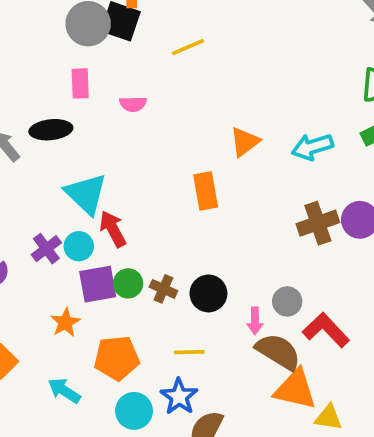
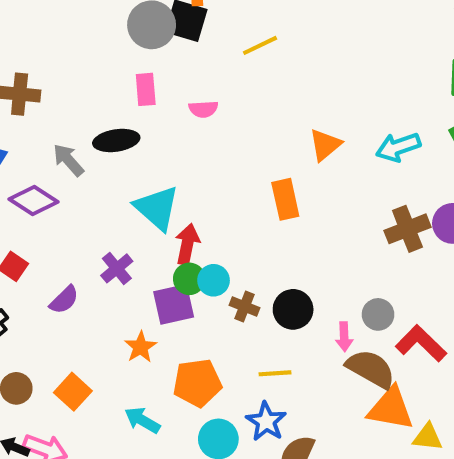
red arrow: (113, 229) -> (187, 244), turned 42
cyan circle: (79, 246) -> (214, 280), moved
green circle: (128, 283) -> (189, 279), moved

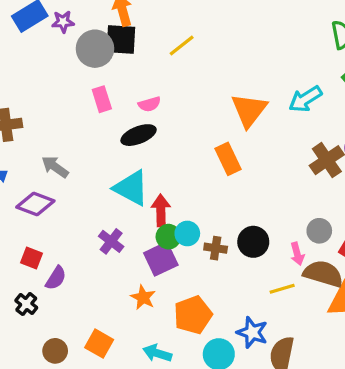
black ellipse: (116, 140) -> (139, 135), moved
orange triangle: (325, 145) -> (249, 110), size x1.4
purple semicircle: (64, 300) -> (56, 278), moved
yellow line: (275, 373) -> (282, 289), moved

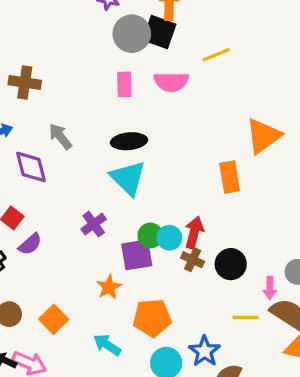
pink semicircle: (149, 104) -> (171, 82), moved, size x1.5
black ellipse: (139, 135) -> (129, 141), moved
purple diamond: (35, 204) -> (31, 167), turned 39
red arrow: (161, 210) -> (194, 232), moved

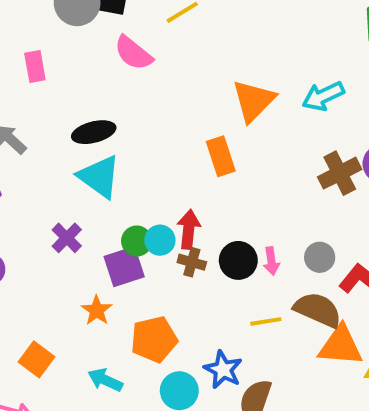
pink semicircle: (171, 82) -> (133, 53), turned 48
pink rectangle: (124, 84) -> (35, 66), moved
pink arrow: (270, 288) -> (271, 261), moved

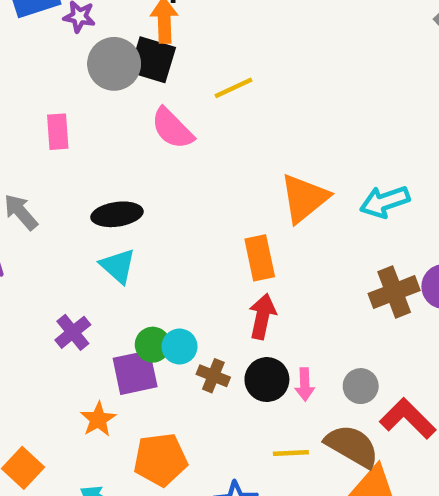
cyan triangle: (99, 177) -> (118, 266), size x0.7
red arrow: (189, 229) -> (262, 316), moved

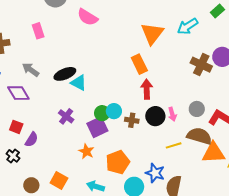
black ellipse: (117, 214) -> (65, 74), moved
brown cross: (394, 292) -> (201, 65), turned -30

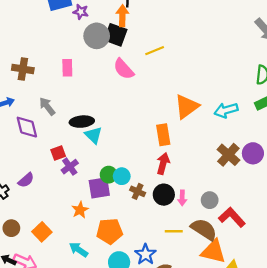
red square: (16, 127) -> (58, 153), moved, turned 32

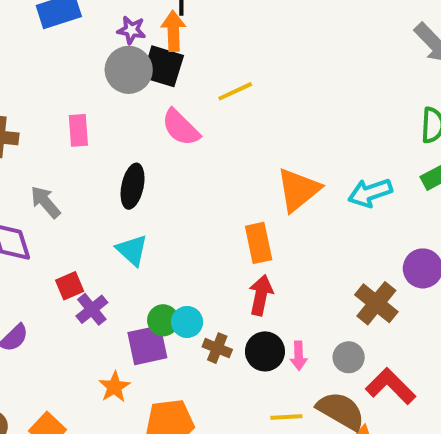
purple star: (81, 12) -> (131, 30), moved
black ellipse: (82, 122) -> (133, 186), moved, turned -70
brown cross: (228, 155) -> (376, 303), moved

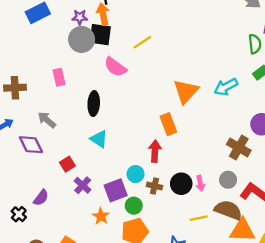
red arrow: (261, 295) -> (155, 151), moved
purple cross: (92, 309) -> (83, 185), moved
green circle: (163, 320) -> (134, 206), moved

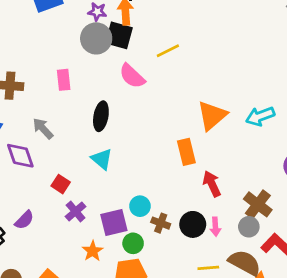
brown cross: (239, 147) -> (258, 204), moved
red arrow: (155, 151) -> (212, 184), moved, turned -35
red square: (67, 164) -> (61, 184), turned -32

